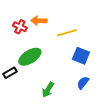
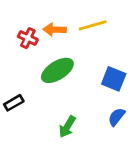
yellow line: (67, 33) -> (93, 25), moved
green ellipse: (30, 57) -> (57, 70), moved

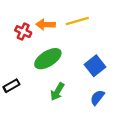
blue square: (114, 79) -> (95, 66), turned 30
green arrow: (67, 127) -> (57, 92), moved

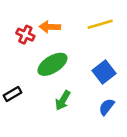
yellow line: (77, 21) -> (100, 24), moved

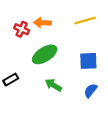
blue square: (104, 72) -> (88, 61), turned 36
green arrow: (63, 100) -> (53, 85), turned 91

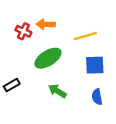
yellow line: (85, 21) -> (85, 36), moved
blue semicircle: (91, 91) -> (97, 97), turned -48

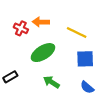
yellow line: (85, 36) -> (77, 33), turned 42
blue semicircle: (97, 97) -> (87, 87), turned -40

